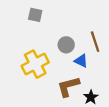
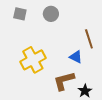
gray square: (35, 15) -> (20, 14), moved
gray circle: (66, 45) -> (51, 14), moved

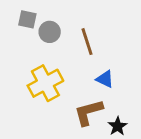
gray circle: (51, 14) -> (50, 32), moved
brown line: (89, 39) -> (87, 42), moved

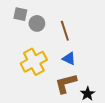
blue triangle: (105, 79) -> (69, 59), moved

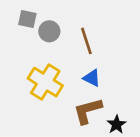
yellow cross: (34, 62) -> (45, 82), turned -30

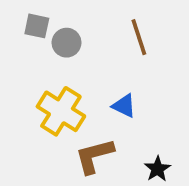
brown line: (86, 41) -> (139, 37), moved
brown L-shape: (88, 111) -> (94, 156), moved

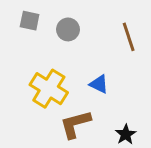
brown line: (139, 37) -> (129, 37), moved
gray circle: (67, 43) -> (68, 29), moved

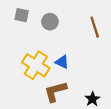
blue triangle: (99, 84) -> (62, 62), moved

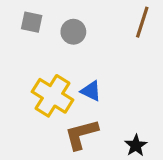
brown line: (95, 27) -> (142, 22), moved, turned 36

